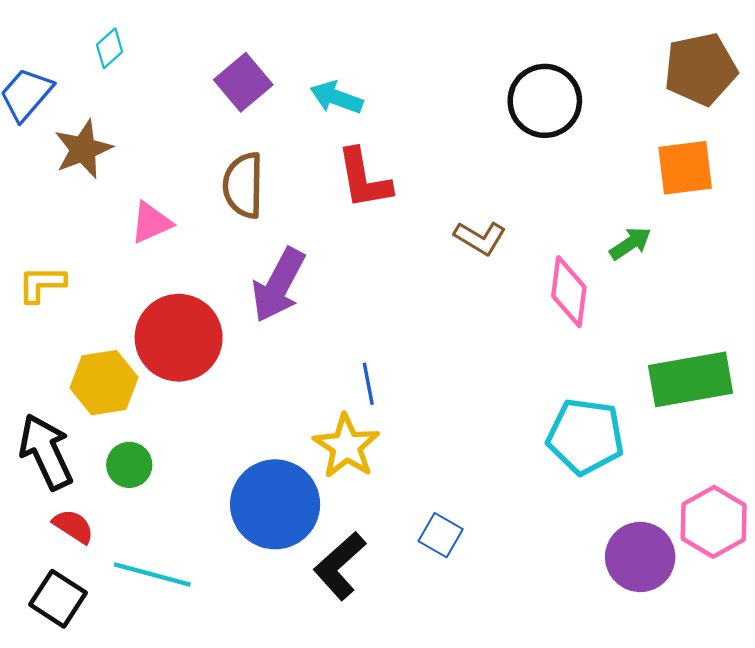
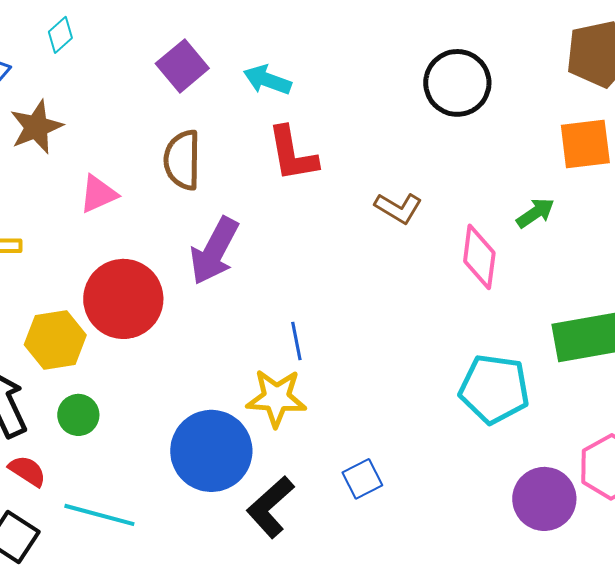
yellow star: (346, 446) -> (276, 398), turned -30
blue square: (441, 535) -> (362, 479), turned 33

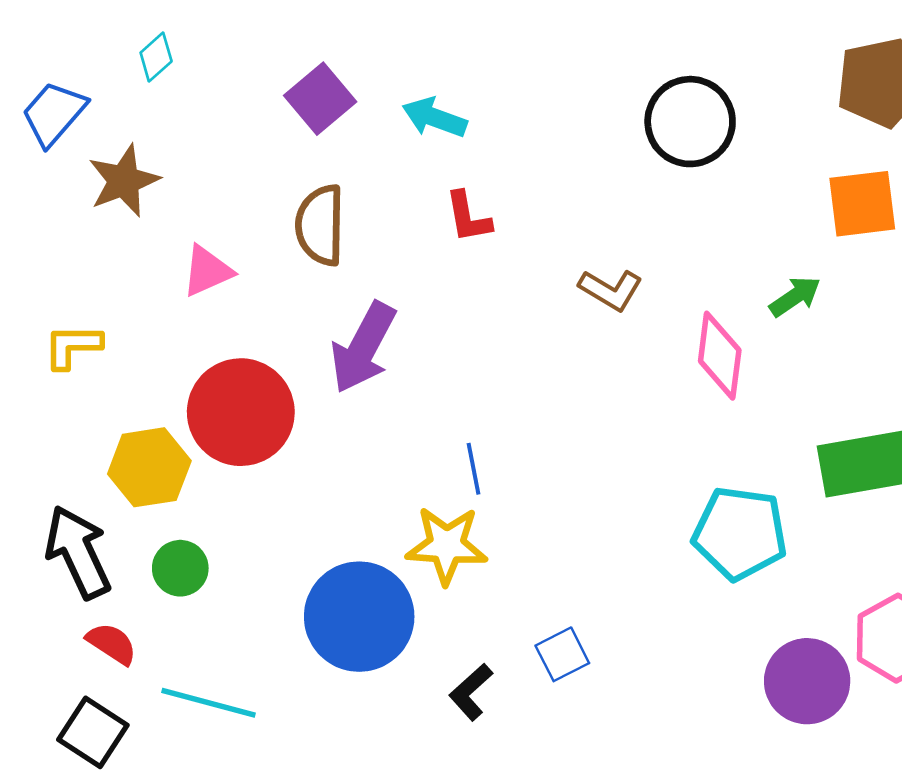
red L-shape: (292, 154) -> (468, 217), size x0.7
black L-shape: (270, 507) -> (471, 692), moved, size x0.7

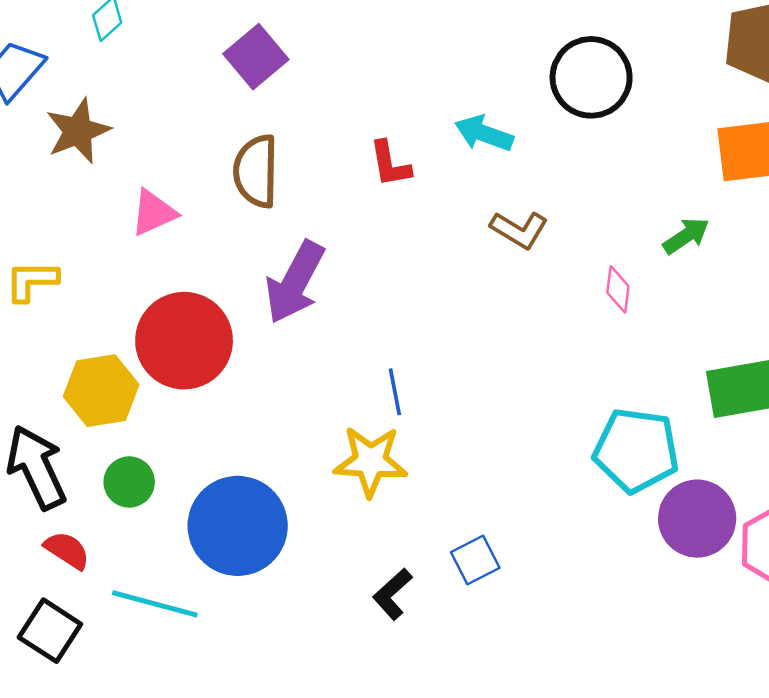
cyan arrow: (434, 118) -> (484, 133), moved
pink diamond: (720, 356) -> (618, 289), size x0.6
blue circle: (359, 617) -> (238, 526), moved
purple circle: (807, 681) -> (697, 519), moved

